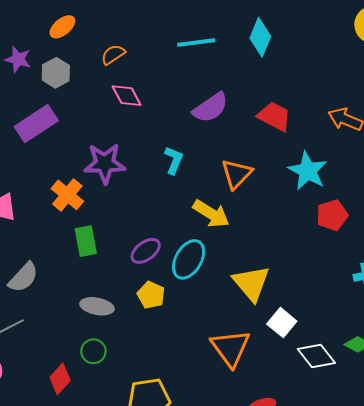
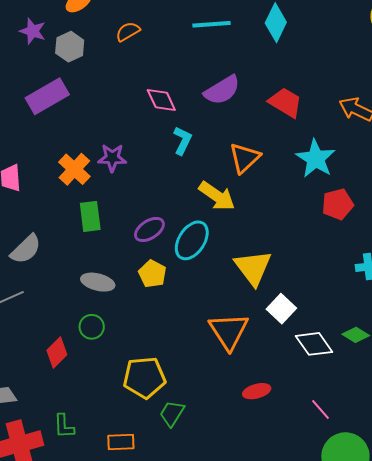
pink diamond: (127, 96) -> (161, 100), moved
purple star: (105, 163) -> (112, 158), moved, size x0.7

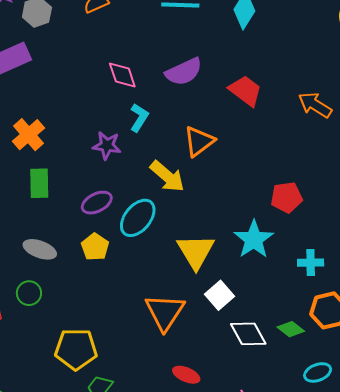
purple star: (112, 158) -> (107, 145), moved
cyan star: (316, 159) -> (254, 239), moved
red ellipse: (257, 391) -> (186, 375), turned 32

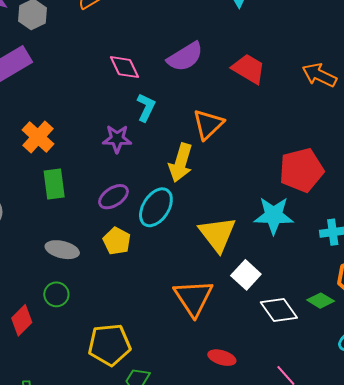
yellow arrow: (167, 176) -> (181, 163), turned 72
red pentagon: (287, 197) -> (301, 170), size x1.4
cyan star: (254, 239) -> (274, 215), turned -30

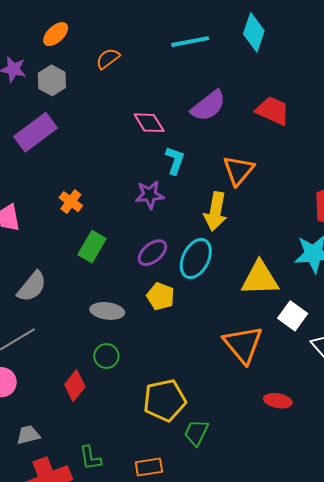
orange cross: (38, 137) -> (71, 202), size x0.7
green rectangle: (54, 184) -> (92, 247), turned 44
yellow triangle: (217, 234) -> (260, 278), turned -48

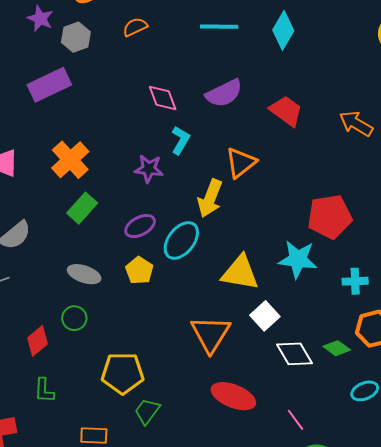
orange cross: (71, 202) -> (70, 160), size x1.6
red ellipse: (278, 401) -> (233, 396), size x1.6
green L-shape: (90, 458) -> (44, 390), moved

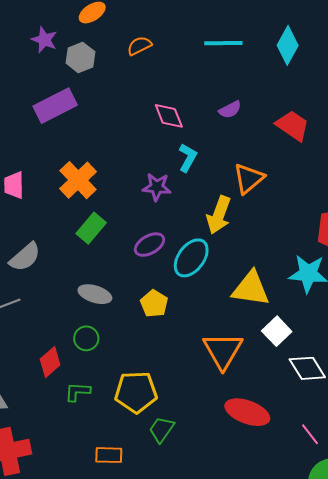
purple semicircle: (224, 93) -> (230, 110), size x0.6
yellow pentagon: (139, 270) -> (154, 304), moved
green L-shape: (44, 390) -> (78, 392), moved, turned 92

